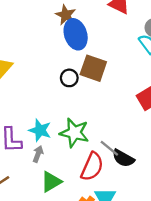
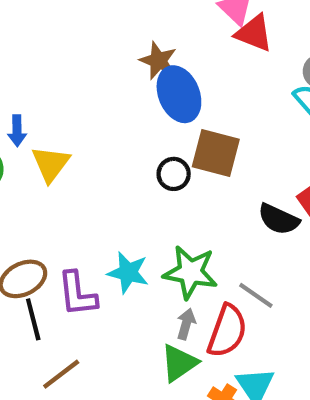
gray arrow: (38, 154) -> (186, 324), moved
black semicircle: (123, 158) -> (279, 219), moved
green triangle: (51, 182) -> (179, 363), moved

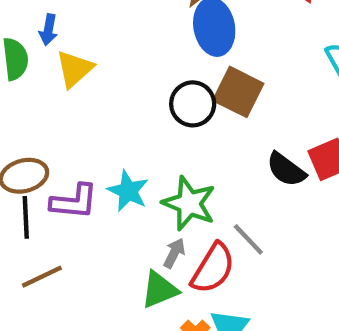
black circle: (174, 174) -> (193, 104), size x1.4
purple L-shape: (77, 294) -> (74, 202), turned -90

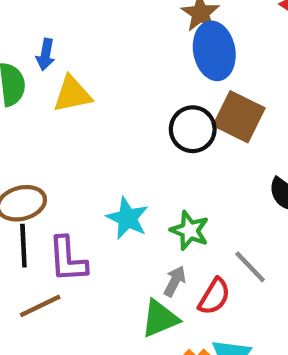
yellow triangle: (75, 69) -> (72, 94), turned 30
purple L-shape: (74, 202) -> (68, 259), moved, turned 81
green star: (189, 203) -> (190, 230), size x0.7
red semicircle: (213, 268) -> (214, 296), size x0.7

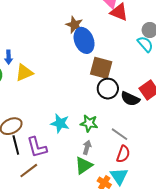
black circle: (193, 129) -> (108, 89), moved
red semicircle: (214, 296) -> (123, 154), moved

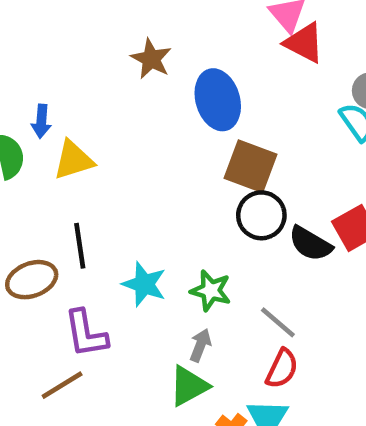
brown star: (74, 25) -> (151, 59), moved
black line: (16, 145) -> (80, 246), moved

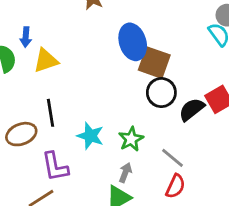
blue ellipse: (218, 100) -> (133, 42), moved
black semicircle: (310, 244) -> (192, 109), turned 112
green star: (211, 291) -> (131, 139), turned 30

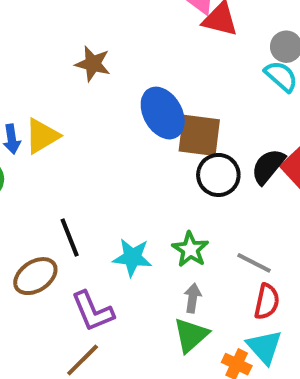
yellow triangle: (46, 60) -> (42, 136), moved
black semicircle: (192, 109) -> (268, 166), moved

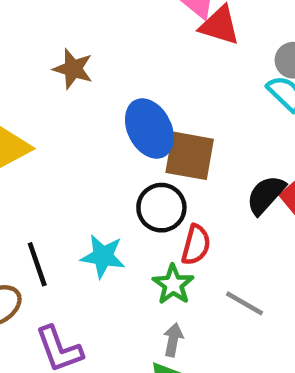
black circle: (218, 175) -> (161, 208), moved
cyan star: (132, 257) -> (103, 256), moved
red semicircle: (267, 302) -> (196, 245), moved

